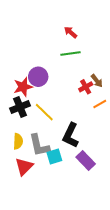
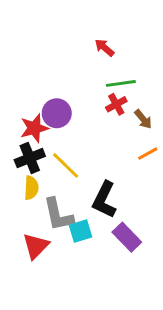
green line: (71, 54) -> (121, 83), moved
red cross: (86, 87) -> (116, 104), moved
yellow semicircle: (18, 141) -> (31, 188), moved

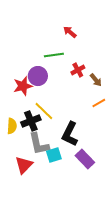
green line: (121, 83) -> (54, 55), moved
black cross: (30, 158) -> (31, 121), moved
yellow semicircle: (31, 188) -> (12, 126), moved

